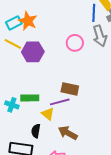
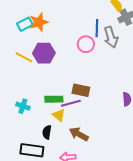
blue line: (94, 13) -> (97, 28), moved
orange star: (28, 21) -> (39, 22), turned 30
yellow line: (13, 44) -> (24, 57), moved
green rectangle: (30, 98) -> (54, 99), moved

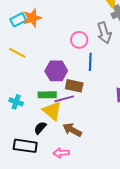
blue line: (97, 28) -> (90, 62), moved
purple hexagon: (44, 53) -> (56, 71), moved
yellow triangle: (59, 115) -> (52, 111), size x1.5
black semicircle: (47, 132) -> (40, 128), turned 32

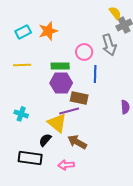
orange star: (32, 18) -> (48, 31), moved
yellow line: (17, 53) -> (22, 65), turned -30
green rectangle: (47, 95) -> (60, 66), moved

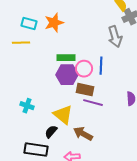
cyan rectangle: (23, 32) -> (29, 24), turned 42
pink circle: (84, 52) -> (84, 69), moved
yellow line: (22, 65) -> (21, 43), moved
purple line: (69, 111) -> (93, 103), moved, turned 30

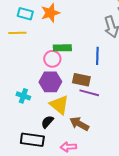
pink circle: (84, 69) -> (52, 59), moved
purple hexagon: (67, 75) -> (50, 82), moved

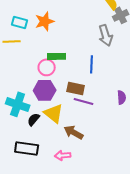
cyan cross: (23, 96) -> (18, 104), size x1.6
black semicircle: (47, 122) -> (34, 119), moved

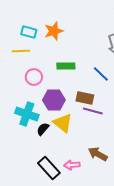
blue line: (92, 64) -> (101, 74), turned -48
pink circle: (47, 67) -> (34, 77), moved
brown arrow: (74, 132) -> (98, 154), moved
black rectangle: (27, 148) -> (49, 168), moved, turned 40

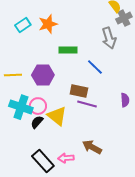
cyan rectangle: (29, 32) -> (23, 25), turned -49
yellow line: (21, 51) -> (13, 75), moved
green rectangle: (66, 66) -> (68, 50), moved
pink circle: (34, 77) -> (38, 106), moved
purple hexagon: (54, 100) -> (43, 75), moved

